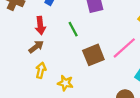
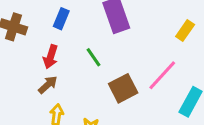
red arrow: (40, 26) -> (51, 57), turned 30

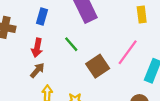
yellow rectangle: (185, 30) -> (142, 14), turned -35

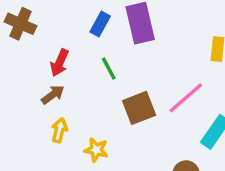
blue rectangle: (42, 17) -> (100, 24), moved

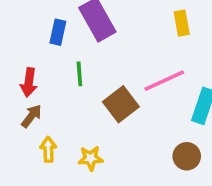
green line: (109, 69) -> (79, 74), turned 40
pink line: (186, 98) -> (164, 81), turned 33

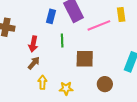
pink line: (164, 81) -> (99, 25), moved
brown square: (121, 104) -> (85, 59), turned 36
brown circle: (187, 156) -> (105, 84), moved

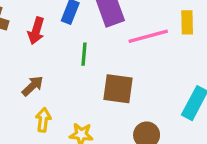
red arrow: (33, 44) -> (36, 31), moved

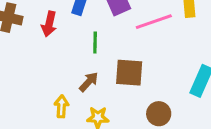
brown arrow: (33, 86) -> (89, 82), moved

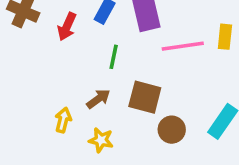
brown circle: (159, 114) -> (172, 130), moved

